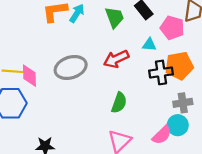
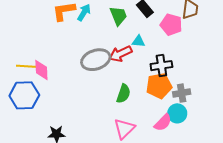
cyan triangle: (149, 45) -> (138, 41), moved
orange pentagon: (179, 66) -> (159, 86), moved
gray ellipse: (71, 67) -> (96, 60), moved

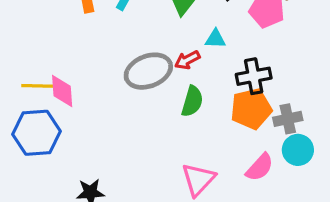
red arrow: (120, 54) -> (187, 60), size x0.7
green semicircle: (124, 94) -> (192, 101), moved
cyan circle: (177, 113) -> (298, 150), moved

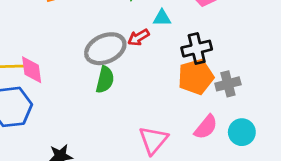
green semicircle: (192, 101) -> (105, 80), moved
cyan circle: (298, 150) -> (242, 132), moved

